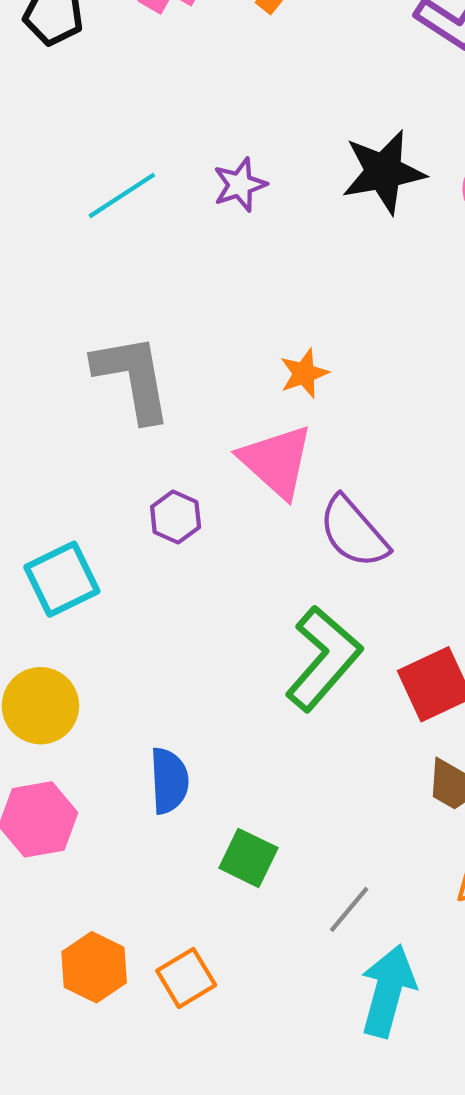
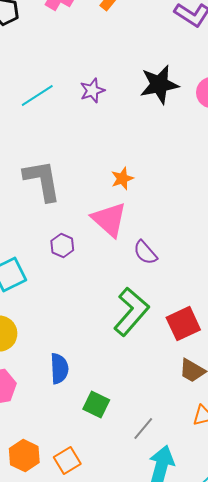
purple semicircle: (353, 532) -> (145, 253), size x0.7

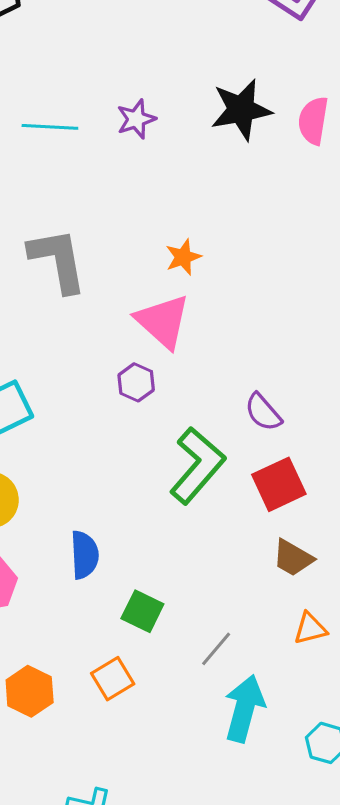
cyan line: (37, 96) -> (50, 127), turned 36
purple hexagon: (62, 246) -> (136, 382), moved
purple semicircle: (145, 253) -> (263, 412), moved
orange square: (67, 461) -> (113, 679), moved

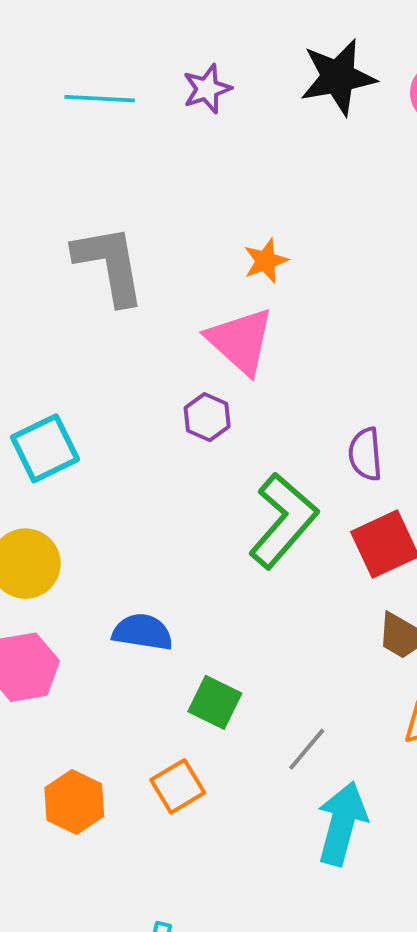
purple semicircle: (263, 412) -> (365, 454), turned 36
blue semicircle: (84, 555) -> (143, 632), turned -78

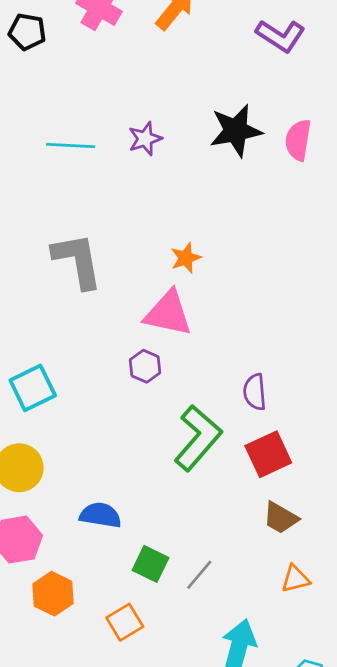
pink triangle: (240, 341) -> (168, 313), turned -30
gray line: (307, 749) -> (199, 575), moved
orange hexagon: (74, 802) -> (53, 594), moved

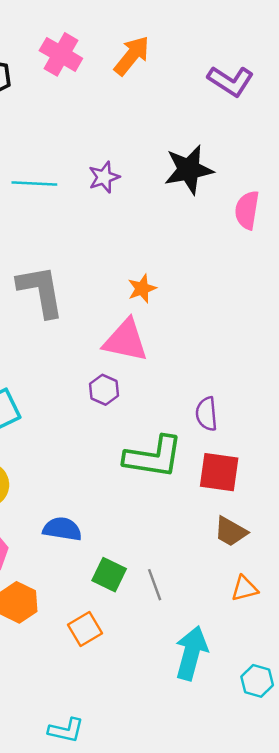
pink semicircle: (298, 140) -> (247, 210), moved
green L-shape: (198, 438) -> (153, 457), turned 58
red square: (268, 454) -> (219, 472), turned 33
gray line: (199, 575) -> (155, 585), turned -60

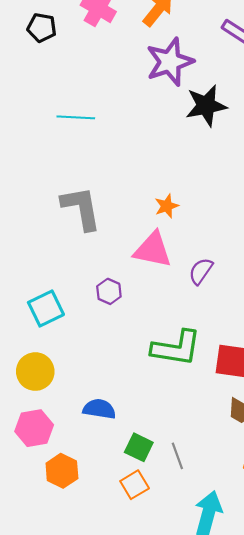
purple star: (104, 177) -> (170, 62), moved, size x1.8
purple hexagon: (104, 390) -> (109, 291), moved
purple semicircle: (207, 414) -> (201, 271), moved, turned 40
orange square: (85, 629) -> (135, 485), moved

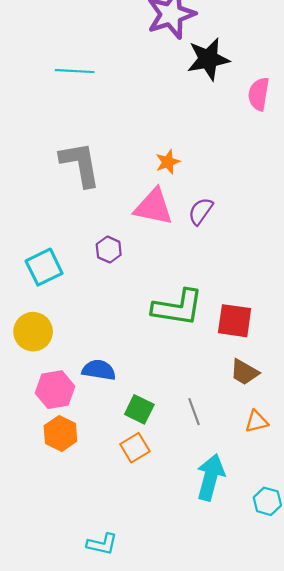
purple semicircle: (201, 271) -> (201, 211), moved
pink hexagon: (34, 428) -> (55, 390), moved
gray line: (177, 456) -> (194, 412), moved

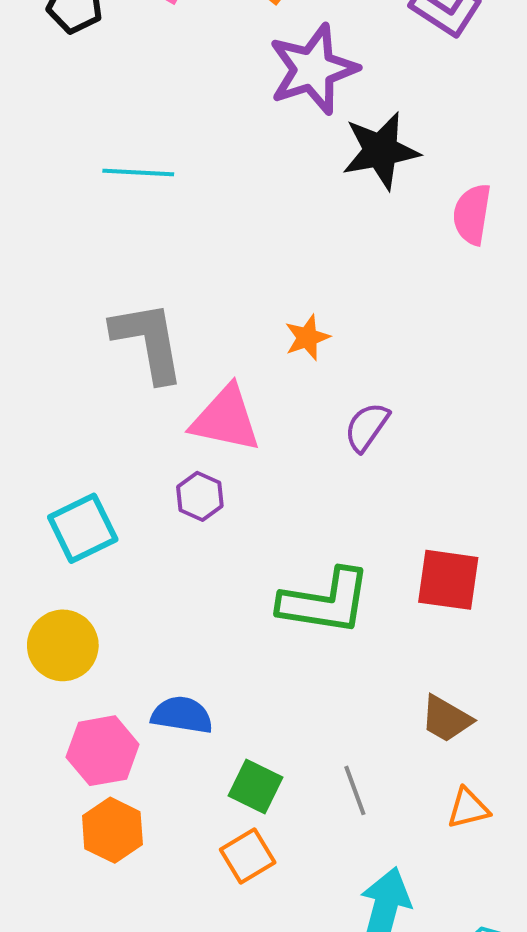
pink triangle: (154, 207) -> (226, 419), moved
red square: (235, 321) -> (448, 580), moved

